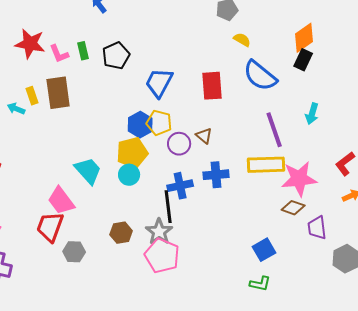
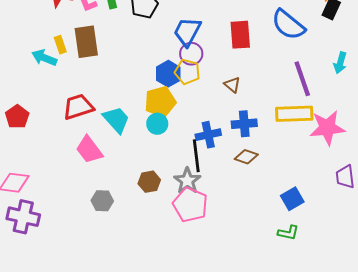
cyan arrow: (16, 109) -> (44, 58), size x1.4
purple circle: (179, 144) -> (191, 54), moved
brown diamond: (293, 208) -> (246, 157), moved
red trapezoid: (50, 227) -> (78, 107), moved, turned 52

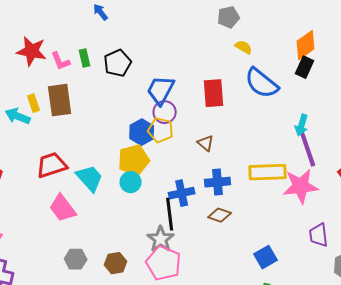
cyan arrow: (340, 63) -> (302, 125), moved
purple line: (302, 79) -> (308, 149), moved
brown hexagon: (149, 182) -> (116, 263), moved

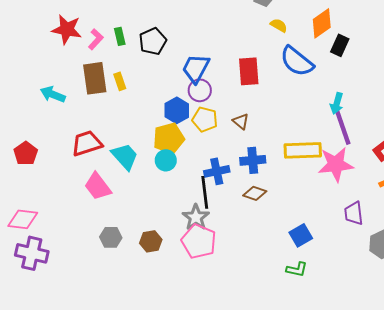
orange diamond: (306, 45) -> (322, 23), moved
pink L-shape: (61, 61) -> (96, 39), turned -115
yellow rectangle: (34, 103) -> (120, 81), moved
yellow pentagon: (161, 130) -> (205, 119), moved

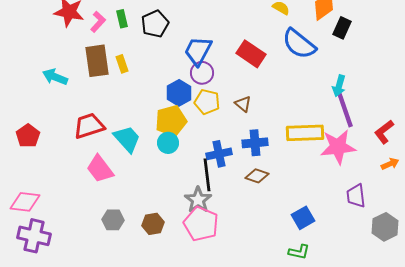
red rectangle: (249, 71) -> (251, 54), turned -52

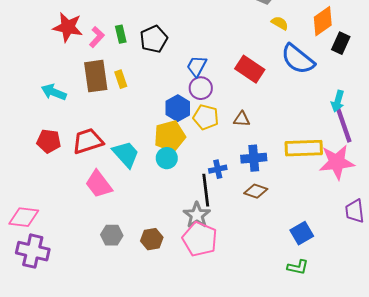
blue trapezoid: (198, 51) -> (197, 66), size x0.7
brown triangle: (243, 104) -> (242, 119), turned -36
red pentagon: (28, 136) -> (49, 141), moved, turned -30
blue cross: (219, 154) -> (218, 169), size x0.7

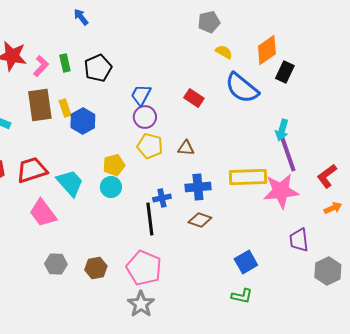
red rectangle: (250, 69) -> (194, 98), size x0.7
blue hexagon: (178, 108) -> (83, 121), moved
yellow pentagon: (170, 136) -> (114, 165), size x0.7
gray star: (197, 215) -> (141, 304), moved

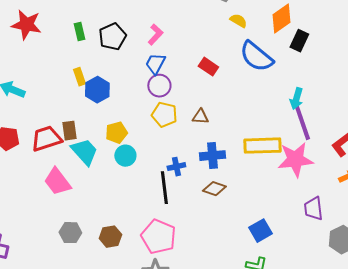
pink L-shape: (41, 66) -> (155, 35), moved
brown rectangle: (40, 105) -> (69, 131), moved, size x0.6
yellow pentagon: (114, 165) -> (116, 133), moved

